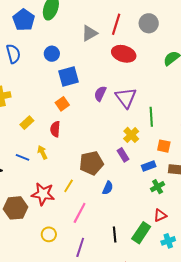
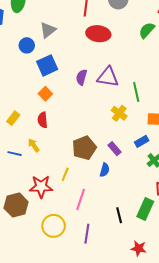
gray triangle: (89, 33) -> (48, 30), moved
purple triangle: (126, 98) -> (108, 77), turned -35
purple rectangle: (123, 155) -> (114, 149), moved
yellow circle: (49, 234) -> (54, 226), size x1.5

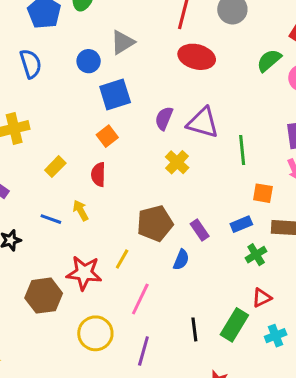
yellow cross: (119, 113) -> (177, 162), moved

